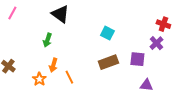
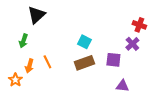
black triangle: (60, 14) -> (36, 15), turned 42
cyan square: (107, 33) -> (84, 42), moved
orange line: (69, 77) -> (47, 62), moved

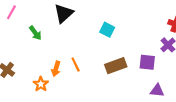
green arrow: (23, 41) -> (35, 33), moved, turned -56
cyan square: (84, 42) -> (107, 30), moved

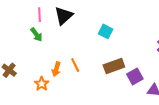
pink line: (11, 12) -> (40, 15), moved, turned -32
purple square: (147, 62) -> (135, 76), moved, turned -35

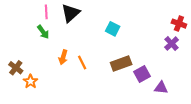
orange arrow: (56, 69) -> (63, 57), moved
orange star: (42, 84) -> (31, 81), moved

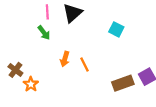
brown rectangle: (121, 64) -> (123, 83), moved

